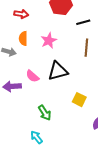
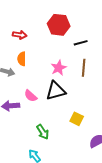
pink star: (49, 41) -> (59, 68), moved

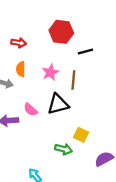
pink star: (59, 68) -> (50, 72), moved
brown line: (84, 68) -> (73, 80), moved
green arrow: (43, 132) -> (64, 149), moved, turned -42

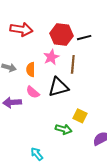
red hexagon: (61, 32) -> (61, 35), moved
red arrow: (19, 43) -> (21, 29), size x1.5
orange semicircle: (21, 69) -> (31, 70), moved

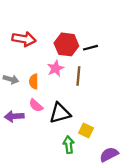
black triangle: (58, 87) -> (60, 113), moved
green arrow: (64, 129) -> (69, 145), turned -112

